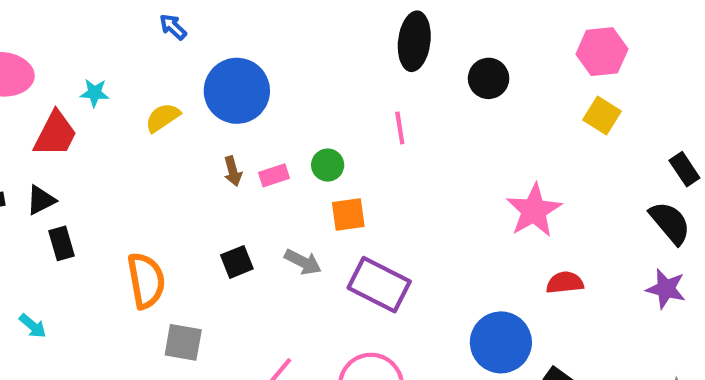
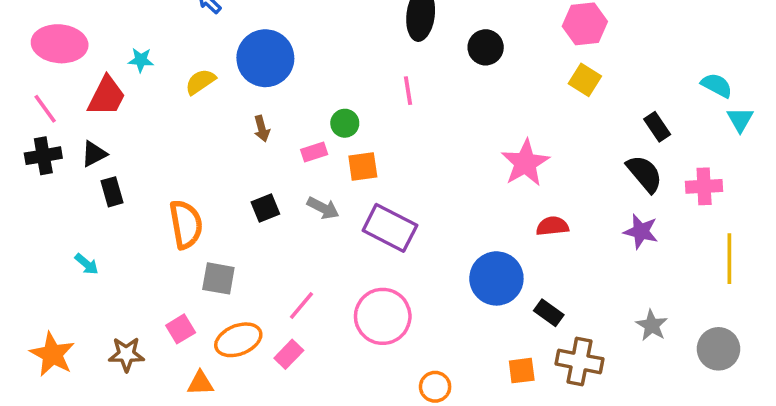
pink rectangle: (274, 175) -> (314, 152), moved

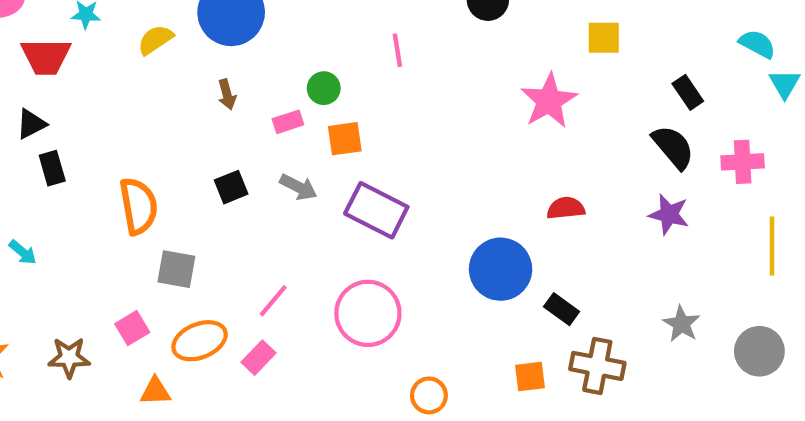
yellow square: (585, 80) -> (604, 38), turned -32
red trapezoid: (107, 96) -> (46, 57), turned 63
pink star: (525, 163) -> (549, 101), moved

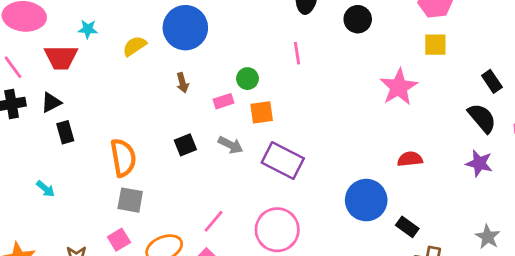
gray square: (176, 269) -> (130, 200), moved

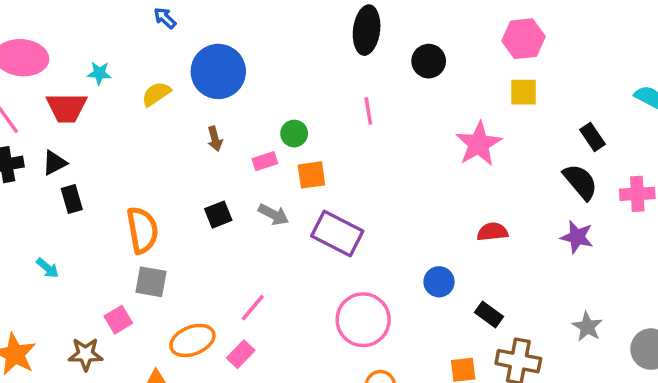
pink line: (297, 53) -> (368, 111), moved
blue circle: (366, 200) -> (439, 282), size x0.6
pink circle: (277, 230) -> (363, 320), moved
pink square: (119, 240) -> (118, 320), moved

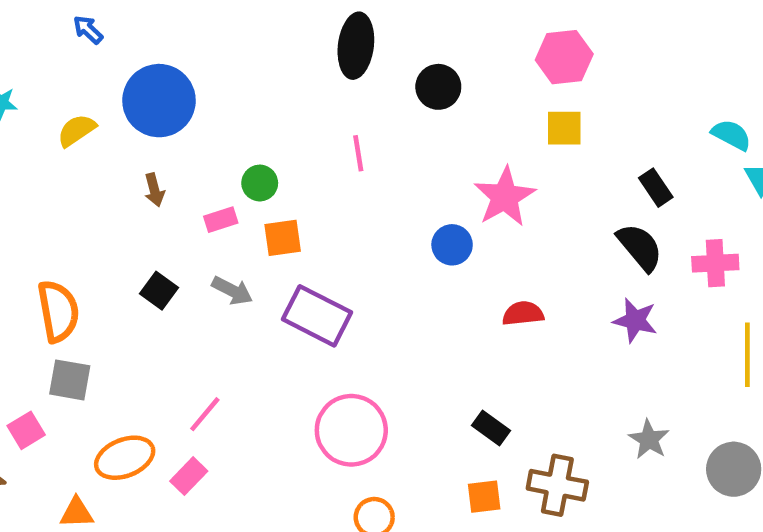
black square: (218, 215) -> (159, 291), turned -32
blue circle: (439, 282) -> (452, 245), moved
black rectangle: (489, 315) -> (491, 428), moved

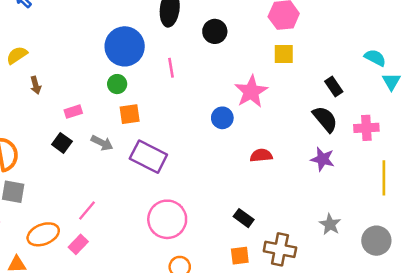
blue circle: (159, 101) -> (125, 46), moved
brown arrow: (154, 190) -> (36, 85), moved
pink rectangle: (221, 220) -> (73, 112), moved

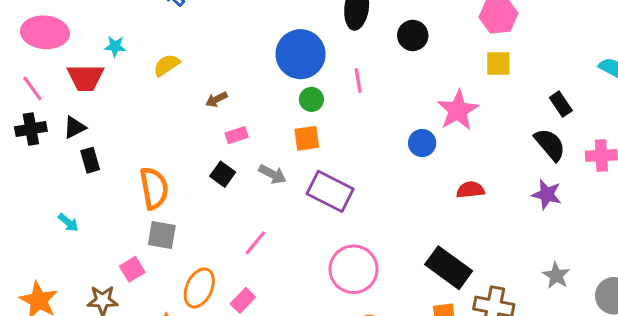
green circle: (117, 84) -> (311, 99), moved
brown arrow: (36, 85) -> (216, 99), moved, turned 78
pink line: (87, 211) -> (255, 243), moved
black rectangle: (244, 218) -> (449, 268), size x1.8
orange ellipse: (43, 234) -> (199, 288), turned -44

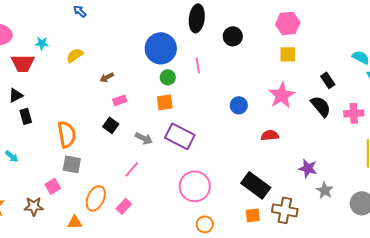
pink star: (458, 110) -> (282, 95), moved
gray arrow: (272, 174) -> (144, 138), moved
purple star: (547, 194) -> (308, 168), moved

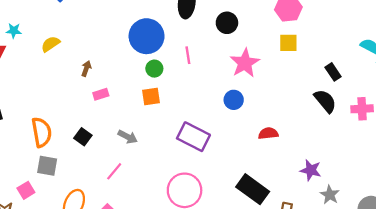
brown arrow: (107, 77) -> (86, 69), turned 136
pink star: (282, 95) -> (245, 63), moved
black square: (111, 125) -> (83, 137), moved
purple rectangle: (180, 136) -> (193, 137), moved

